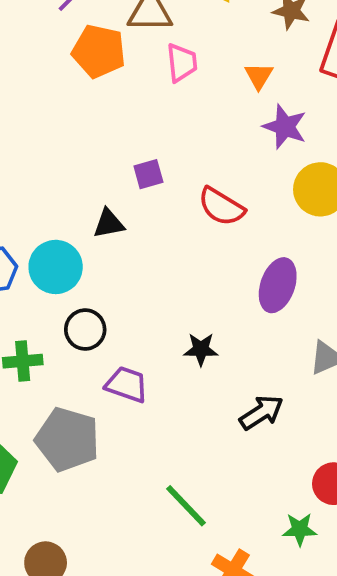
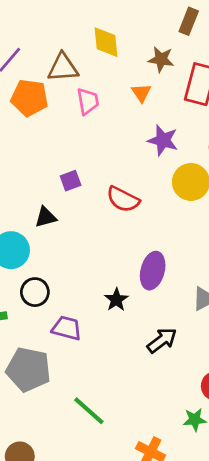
orange triangle: (259, 76) -> (141, 93), moved
purple ellipse: (278, 285) -> (153, 271), moved
black star: (201, 349) -> (116, 300), turned -30
green line: (186, 506) -> (89, 411), moved

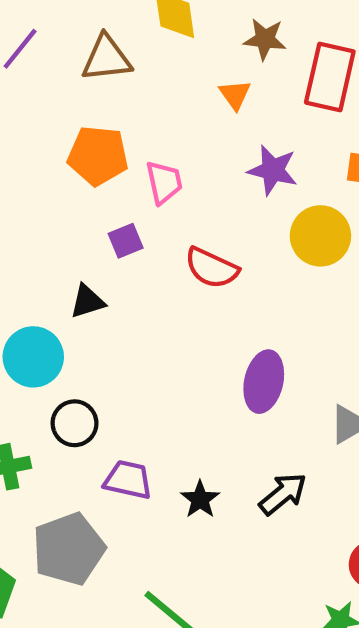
orange pentagon: (29, 98) -> (98, 156), moved
pink trapezoid: (88, 101) -> (164, 182), moved
black star: (116, 300) -> (200, 499), moved
gray pentagon: (28, 369) -> (69, 549), turned -30

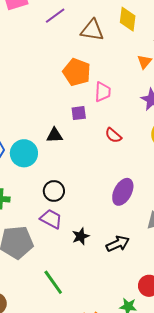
red semicircle: (212, 268) -> (113, 135), size x0.7
black circle: (75, 423) -> (54, 191), moved

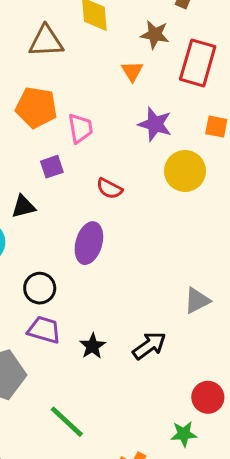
purple ellipse: (123, 192) -> (89, 243), moved

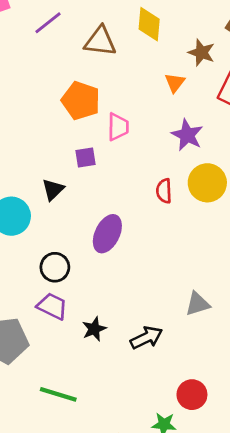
red semicircle: (109, 189) -> (164, 191), moved, turned 50
black triangle: (23, 207) -> (53, 190), turned -40
green line: (67, 422) -> (58, 394), turned -36

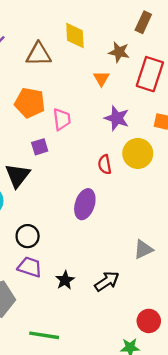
black triangle: (53, 190) -> (18, 175), size x1.4
purple ellipse: (107, 234) -> (85, 204), moved

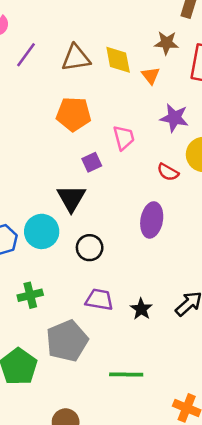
yellow diamond: (75, 36) -> (118, 60), moved
pink trapezoid: (62, 119) -> (124, 138), moved
red semicircle: (105, 164) -> (168, 172), turned -42
black circle: (28, 236) -> (90, 248), moved

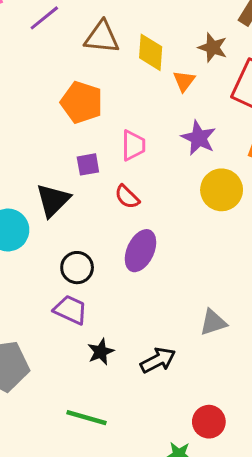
red semicircle: (168, 172) -> (127, 197), moved
black circle: (90, 248) -> (77, 268), moved
purple trapezoid: (99, 300) -> (70, 310), moved
green line: (126, 374) -> (87, 418), moved

